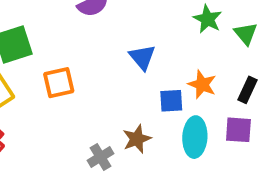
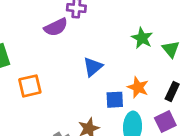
blue triangle: (142, 57) -> (93, 67), turned 30
purple square: (238, 130) -> (165, 122), turned -30

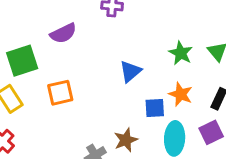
purple semicircle: (56, 27) -> (63, 33), moved
green star: (142, 38) -> (181, 53), moved

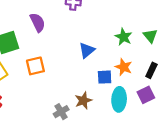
purple semicircle: (63, 33) -> (38, 22), turned -90

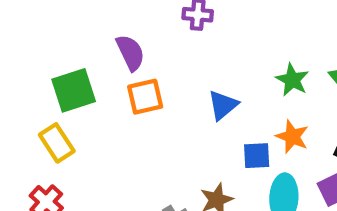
orange square: (35, 66) -> (145, 97), moved

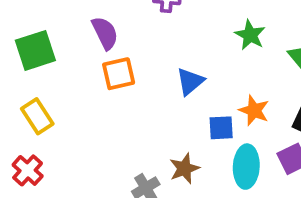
green star: (292, 80) -> (250, 35), moved
green square: (74, 90) -> (35, 50), moved

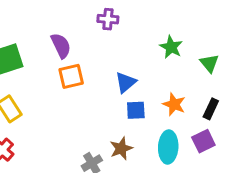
blue square: (221, 128) -> (136, 110), moved

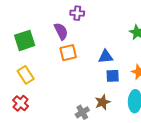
purple cross: (108, 19) -> (77, 13), moved
blue triangle: (126, 82) -> (106, 57), turned 35

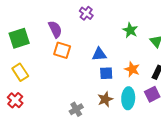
purple cross: (77, 13) -> (86, 13), moved, turned 32
orange square: (68, 53) -> (62, 50), turned 30
brown star: (103, 102) -> (105, 99), moved

